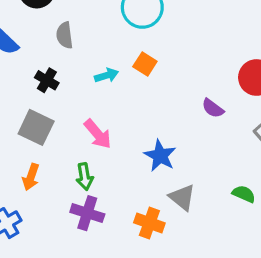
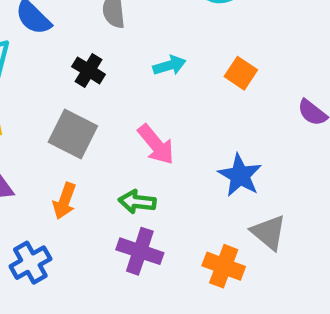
orange square: (145, 64) -> (241, 73), moved
green arrow: (85, 177) -> (137, 202), turned 105

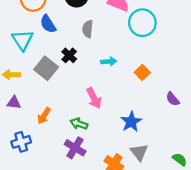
gray square: (73, 134) -> (46, 68), moved

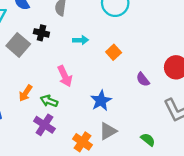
black cross: (69, 55) -> (41, 33), turned -32
orange arrow: (44, 116) -> (26, 93), moved
gray triangle: (139, 152) -> (108, 131), turned 36

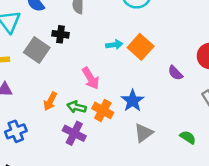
cyan arrow: (81, 40) -> (114, 45), moved
orange square: (114, 52) -> (141, 47), size x1.5
orange cross: (82, 142) -> (103, 110), moved

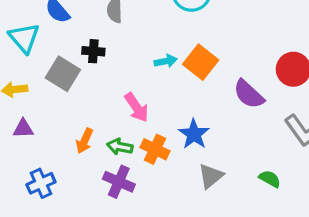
purple semicircle: (175, 73) -> (249, 94), size x1.5

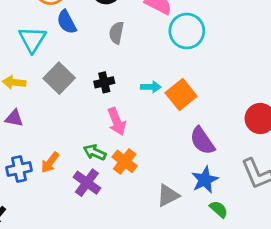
black cross: (93, 51) -> (104, 82), moved, turned -30
purple semicircle: (249, 94) -> (202, 141), moved
blue star: (194, 134) -> (205, 180), moved
orange arrow: (85, 141) -> (50, 162), moved

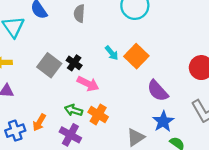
gray square: (59, 78) -> (49, 65), moved
black cross: (104, 82) -> (74, 63), moved, turned -35
cyan arrow: (151, 87) -> (112, 53), turned 56
pink arrow: (117, 122) -> (88, 84), turned -35

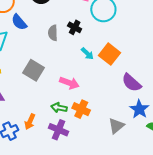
gray semicircle: (79, 13) -> (53, 33), moved
black cross: (74, 63) -> (75, 27), moved

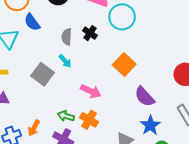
cyan arrow: (87, 54) -> (65, 61), moved
pink arrow: (69, 83) -> (91, 91), moved

